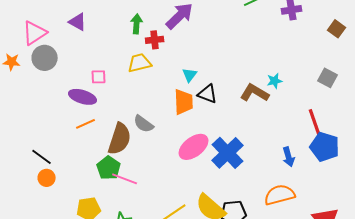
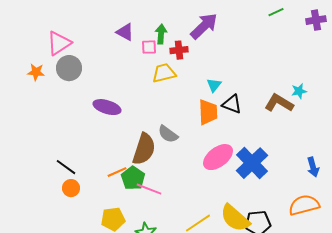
purple triangle: (78, 22) -> (125, 32), moved
pink square: (99, 77) -> (149, 47), moved
orange line: (86, 124) -> (117, 172), moved

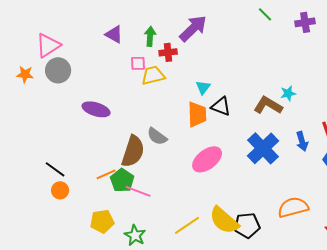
green line: (276, 12) -> (265, 14), turned 70
pink square: (149, 47) -> (138, 63), moved
blue cross: (252, 163) -> (263, 148), moved
blue arrow: (313, 167) -> (302, 141), moved

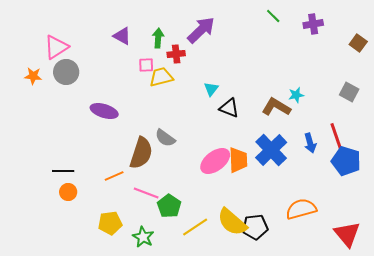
orange trapezoid: (197, 114) -> (238, 160), moved
black line: (55, 169) -> (63, 171), turned -35
green pentagon: (122, 180) -> (169, 206), moved

